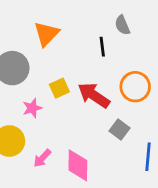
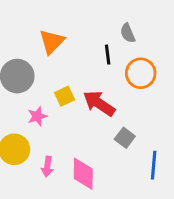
orange circle: (135, 87) -> (141, 73), moved
pink arrow: (42, 158) -> (47, 167), turned -36

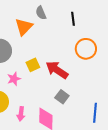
gray semicircle: (128, 33) -> (41, 13), moved
black line: (108, 55) -> (73, 19), moved
gray square: (125, 138) -> (62, 97), moved

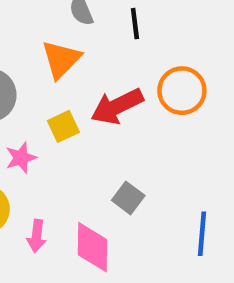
black line: (73, 19) -> (135, 24), moved
orange triangle: (24, 27) -> (61, 59), moved
red arrow: (57, 70) -> (117, 106), moved, turned -60

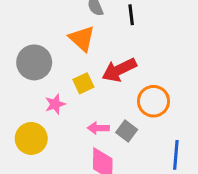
orange triangle: (61, 59) -> (82, 39), turned -32
orange circle: (182, 91) -> (153, 101), moved
pink arrow: (37, 236) -> (98, 128), moved, turned 84

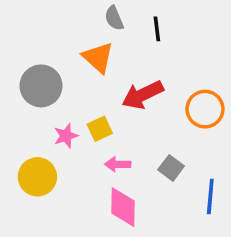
yellow square: (83, 83) -> (100, 129), moved
orange circle: (153, 101) -> (205, 109), moved
gray square: (127, 131) -> (171, 168), moved

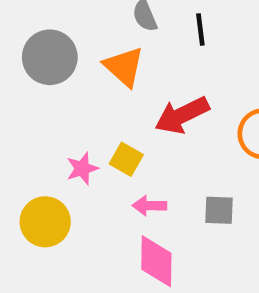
gray circle: (41, 86) -> (50, 57), moved
yellow square: (100, 129) -> (126, 159), turned -35
gray square: (171, 168) -> (219, 210), turned -35

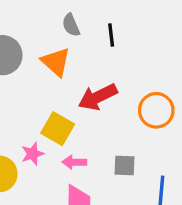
yellow square: (126, 159) -> (58, 129), size x1.4
pink star: (82, 169) -> (33, 154), moved

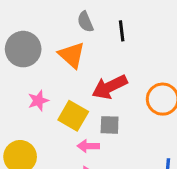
pink star: (33, 154) -> (38, 101), moved
gray square: (124, 166) -> (110, 125), moved

